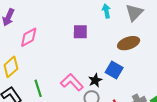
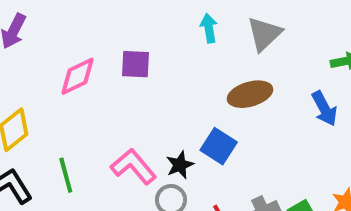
purple square: (80, 32) -> (136, 64), moved
pink diamond: (29, 37) -> (78, 76), moved

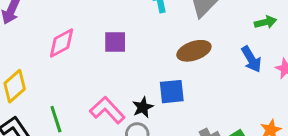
purple square: (136, 64) -> (115, 42), moved
blue square: (219, 146) -> (172, 92), turned -36

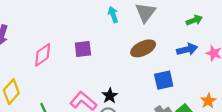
blue arrow: (251, 59) -> (187, 49), turned -66
blue square: (172, 92) -> (164, 80), moved

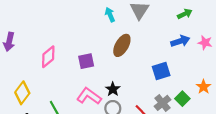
brown ellipse: (143, 48) -> (122, 45), moved, turned -30
purple square: (83, 49) -> (86, 61), moved

